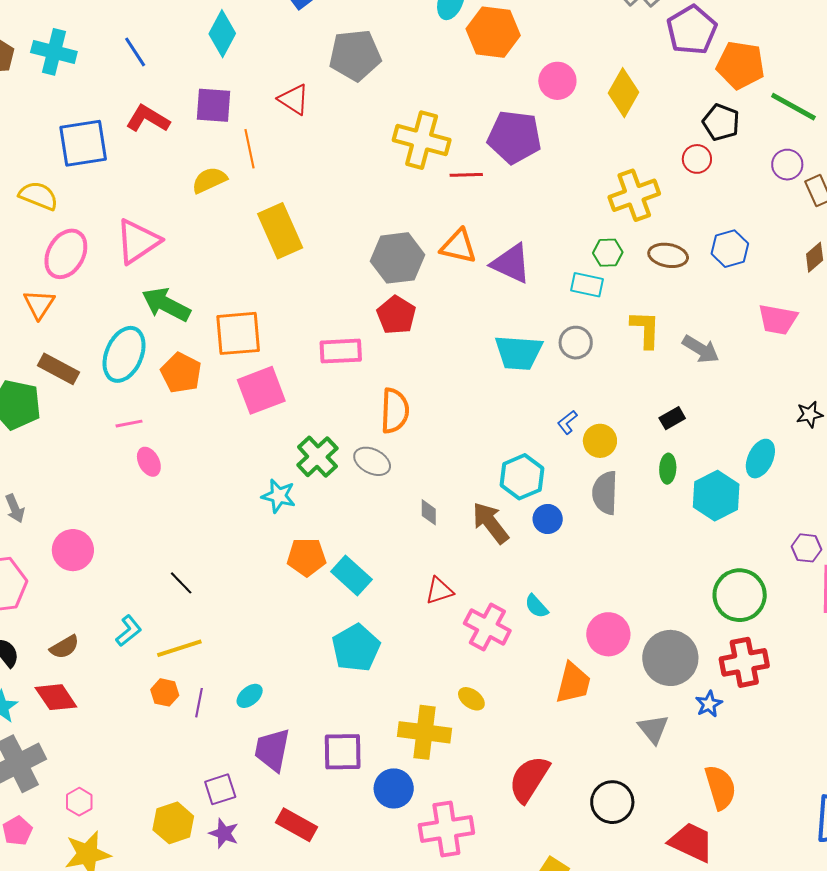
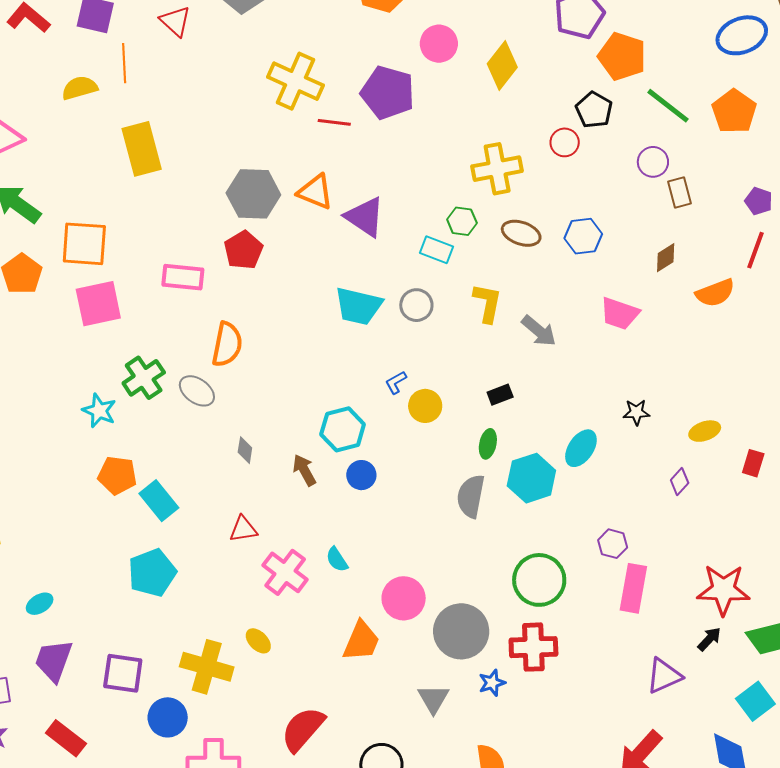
gray semicircle: (605, 493) -> (471, 496), moved
brown arrow: (490, 523) -> (304, 470), size x0.7

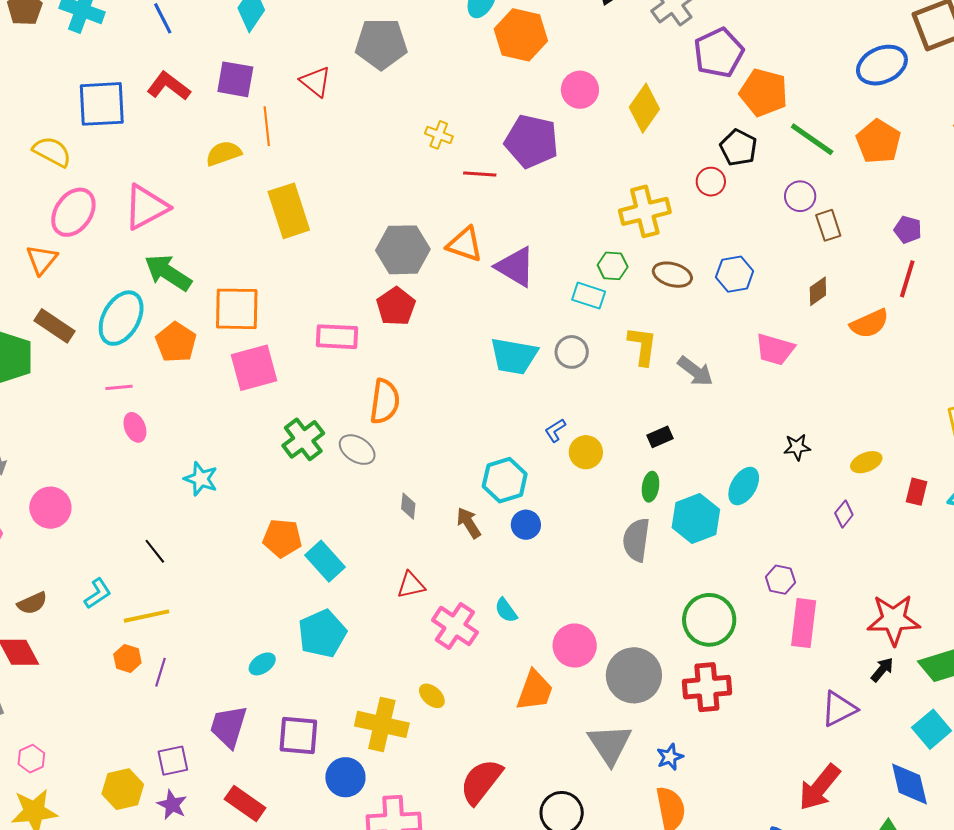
yellow cross: (296, 81) -> (439, 135), size x0.5
cyan star: (99, 411) -> (201, 479), moved
cyan ellipse: (40, 604) -> (262, 664), moved
blue star: (492, 683) -> (670, 757), moved
gray triangle: (433, 699) -> (610, 744), size x1.4

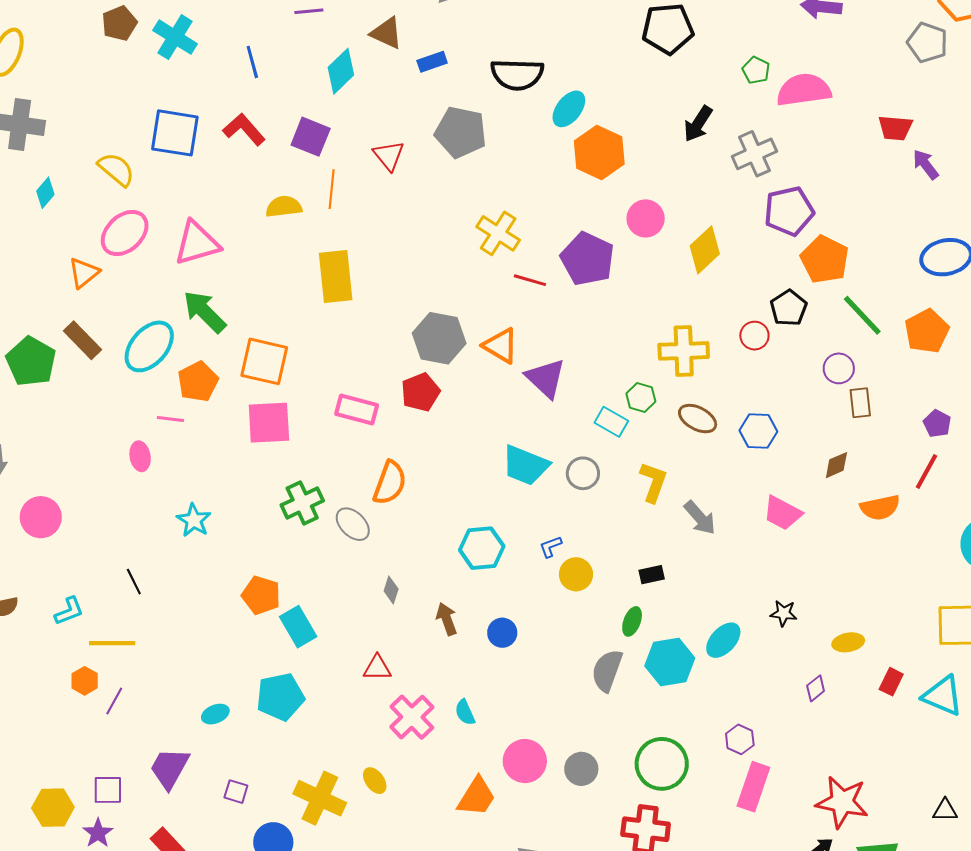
yellow cross: (439, 135) -> (498, 233), size x1.6
pink line: (119, 387) -> (170, 419), moved
cyan hexagon: (505, 480) -> (482, 548), moved
gray circle: (634, 675) -> (581, 769), moved, size x0.6
purple square: (298, 735) -> (236, 792), size x0.6

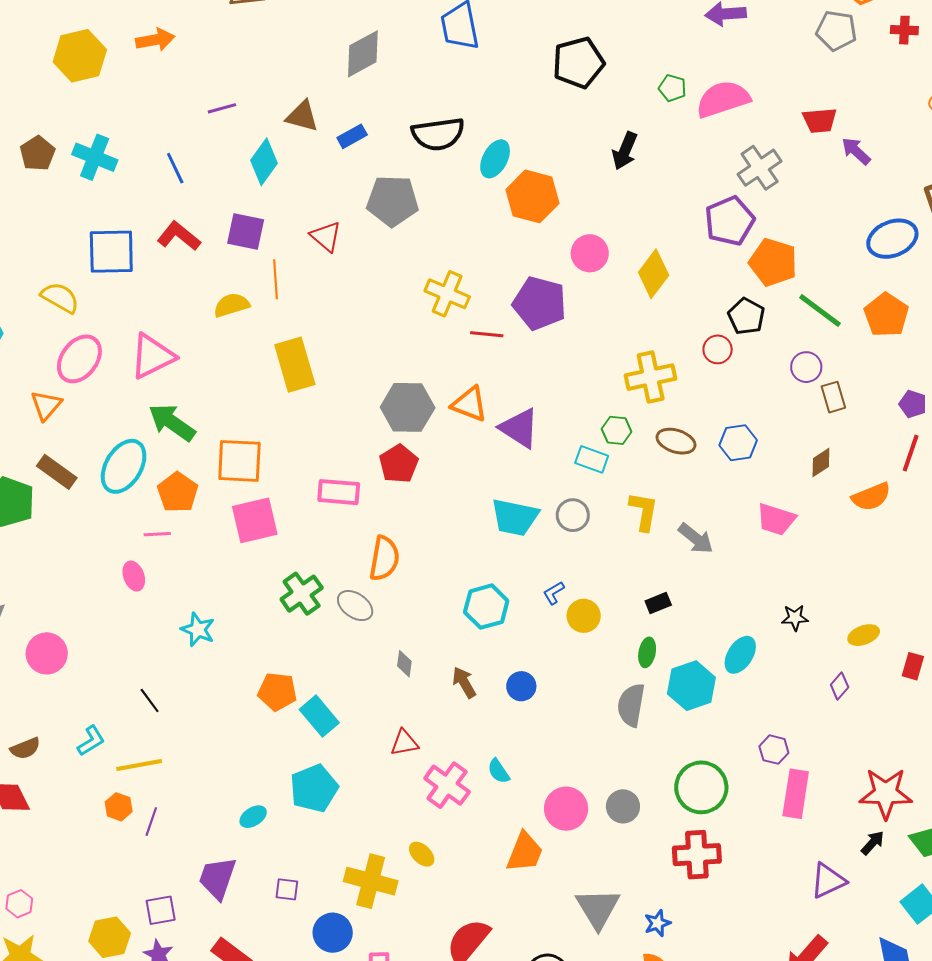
gray cross: (754, 154) -> (760, 168), moved

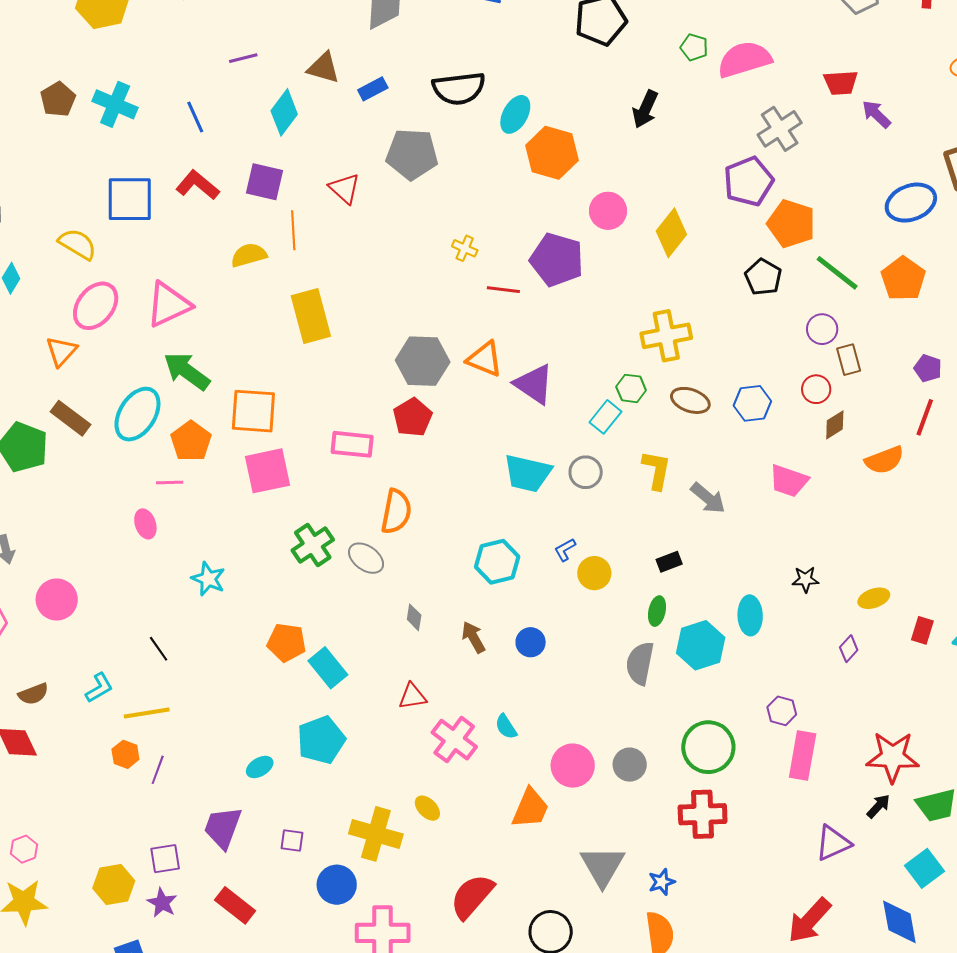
yellow cross: (447, 294) -> (465, 248), size x0.6
red circle: (718, 349) -> (816, 389), moved
cyan rectangle: (592, 459) -> (606, 417), turned -72
cyan ellipse: (740, 655) -> (750, 615), turned -36

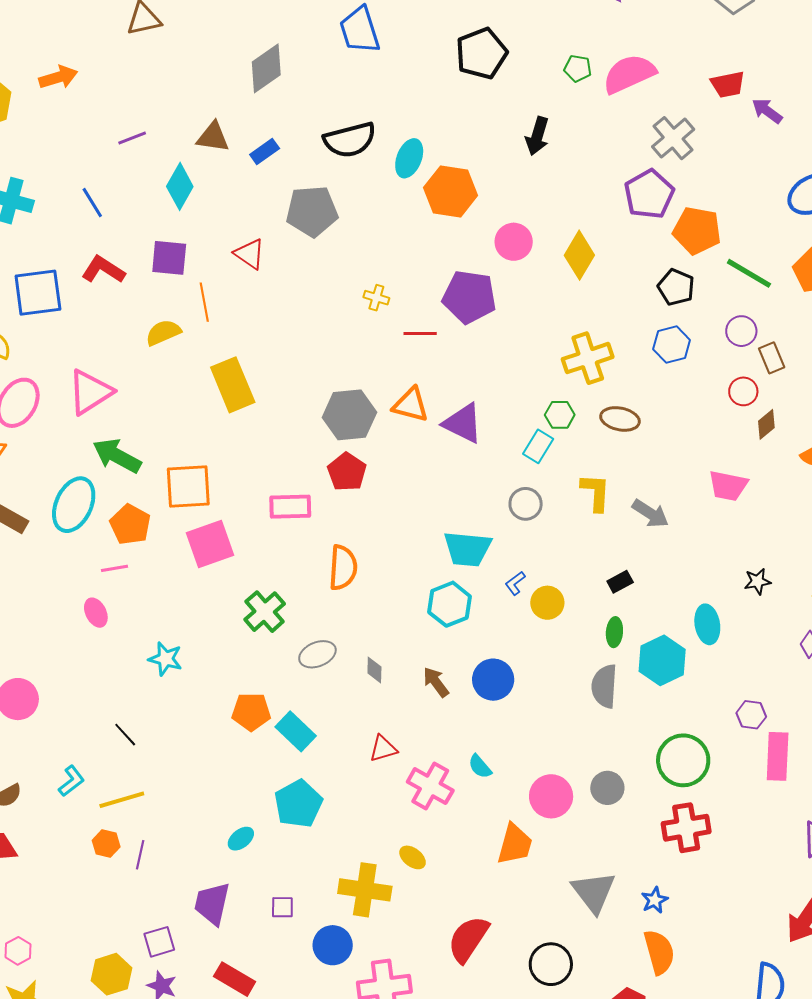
blue hexagon: (752, 403) -> (672, 345), moved
cyan trapezoid: (528, 473) -> (468, 549), moved
gray ellipse: (366, 558) -> (317, 654), moved, turned -51
blue circle: (531, 642) -> (493, 680), size x1.4

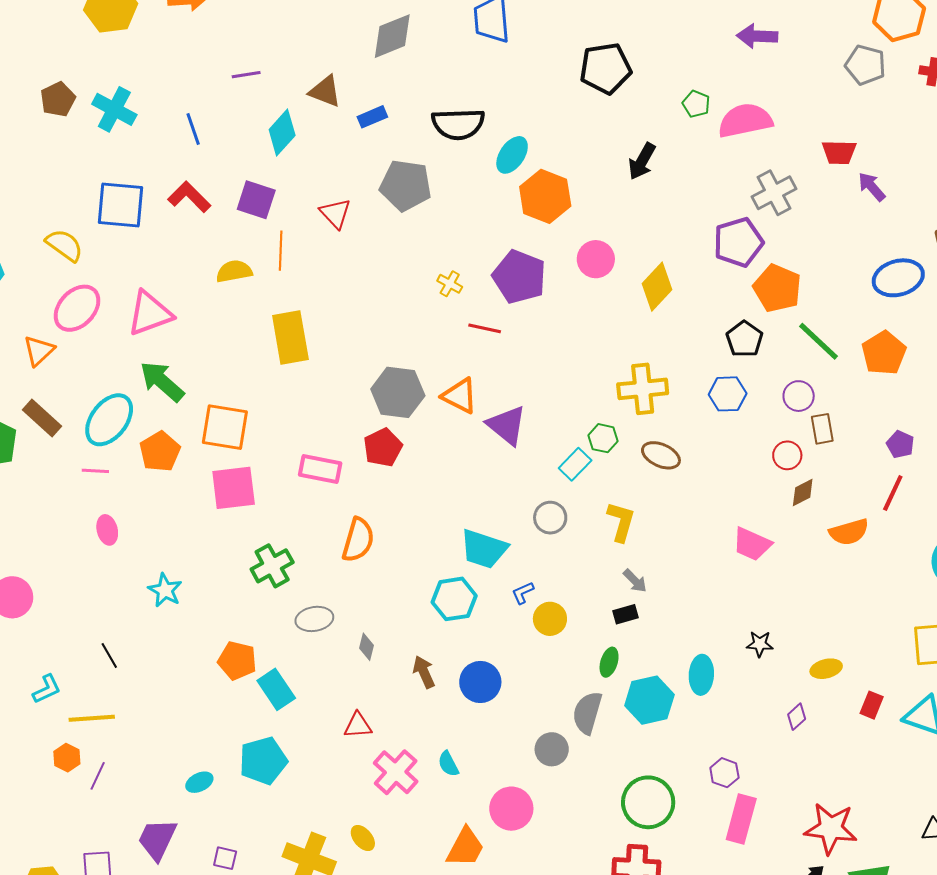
purple pentagon: (469, 297) -> (519, 277), moved
gray arrow: (650, 514) -> (635, 581), moved, size x0.7
pink line: (115, 568) -> (95, 471), moved
gray circle: (607, 788) -> (552, 749), moved

